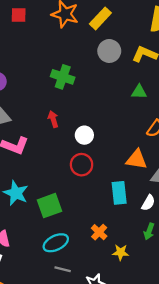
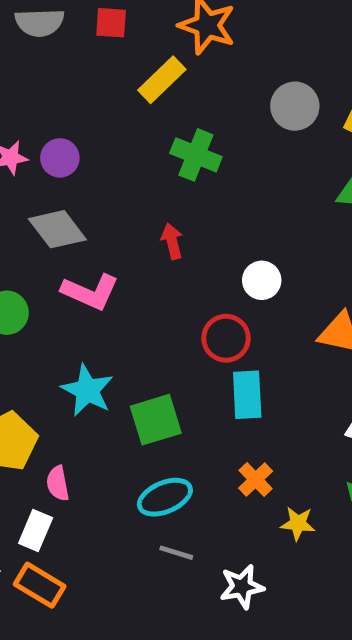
yellow rectangle: (100, 18) -> (162, 80), moved
white circle: (84, 135) -> (262, 280), moved
cyan rectangle: (119, 193) -> (247, 395), moved

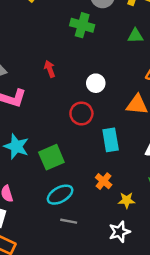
green cross: (196, 155) -> (82, 25), moved
cyan rectangle: (247, 395) -> (111, 140), moved
white star: (242, 587) -> (120, 232), moved

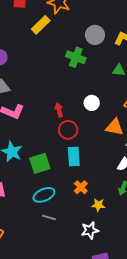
red arrow: (50, 69) -> (59, 110), moved
white circle: (96, 83) -> (92, 103), moved
cyan rectangle: (111, 140) -> (74, 156), moved

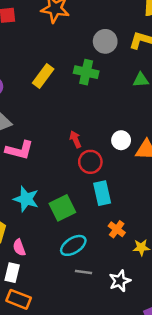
yellow rectangle: (41, 25) -> (43, 76), moved
white circle: (92, 103) -> (121, 140), moved
white star: (90, 230) -> (120, 281), moved

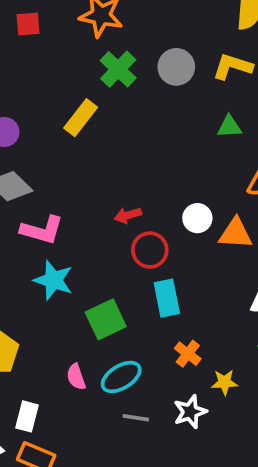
green cross: (86, 72) -> (118, 69), moved, turned 30
red arrow: (75, 139) -> (128, 215), turned -84
cyan star: (26, 199) -> (53, 280), moved
pink semicircle: (19, 248) -> (76, 377), moved
white star: (120, 281) -> (190, 412), moved

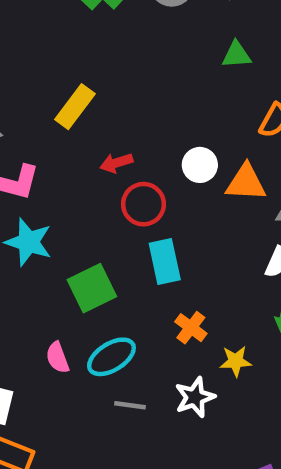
yellow rectangle: (81, 118) -> (75, 107), moved

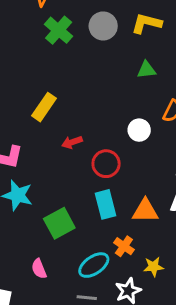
white circle: (200, 165) -> (139, 130), moved
orange triangle: (246, 183) -> (145, 211), moved
red circle: (143, 204) -> (106, 164), moved
cyan ellipse: (111, 357) -> (94, 265), moved

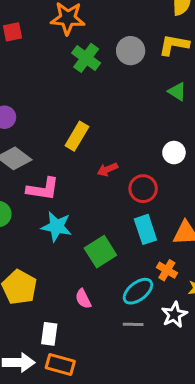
green triangle: (147, 70) -> (177, 92), turned 42

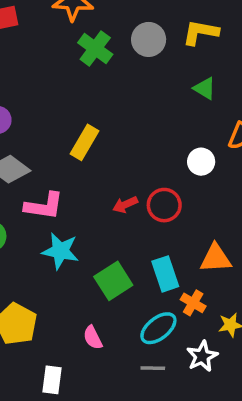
red arrow: (107, 169) -> (125, 205), moved
cyan rectangle: (145, 229) -> (165, 274), moved

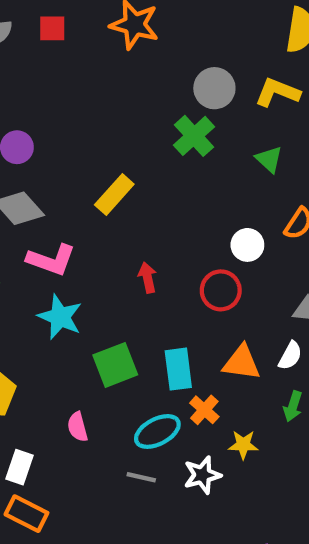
green cross: (95, 48) -> (194, 136), moved
red arrow: (125, 205) -> (147, 278), turned 90
red circle: (164, 205) -> (221, 290), moved

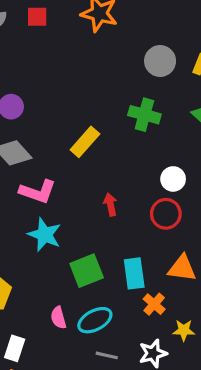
green cross: (194, 136) -> (144, 115), moved, turned -32
white circle: (247, 245) -> (173, 179), moved
cyan ellipse: (157, 431) -> (95, 320), moved

